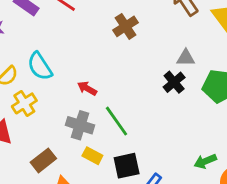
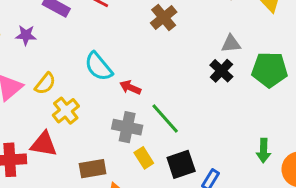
cyan semicircle: (40, 66) -> (99, 67), moved
yellow rectangle: (92, 156) -> (144, 158), turned 36
brown rectangle: (43, 160) -> (93, 169), turned 35
green arrow: (205, 161) -> (264, 151), turned -60

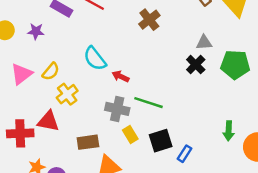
green line: (165, 118) -> (149, 103), turned -32

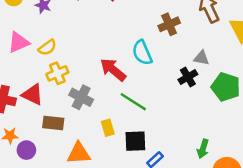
brown cross: (149, 20) -> (169, 24), moved
cyan semicircle: (95, 59) -> (142, 53), moved
red arrow: (121, 76) -> (113, 70), size x1.6
gray cross: (117, 109) -> (81, 97), moved
brown rectangle: (88, 142) -> (53, 123), moved

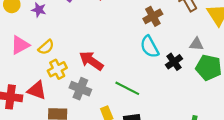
cyan semicircle: (142, 53) -> (150, 47), moved
gray triangle: (201, 58) -> (196, 44), moved
red arrow: (113, 70) -> (91, 61), moved

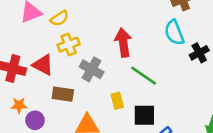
red arrow: (91, 61) -> (123, 43), moved, turned 40

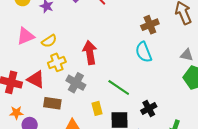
red arrow: (123, 43) -> (90, 53), moved
black cross: (199, 53) -> (149, 109), moved

